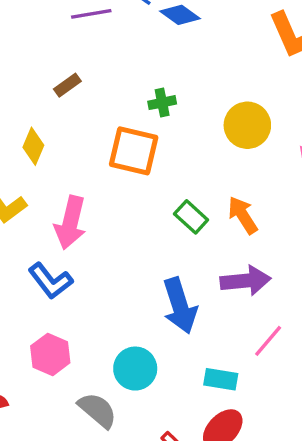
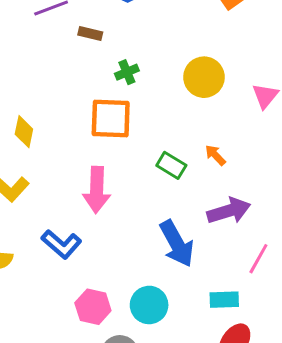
brown rectangle: (67, 85) -> (90, 33), moved, turned 60
orange arrow: (243, 215) -> (215, 155), size x0.7
pink arrow: (70, 223) -> (97, 190), moved
pink hexagon: (50, 354) -> (93, 307), moved

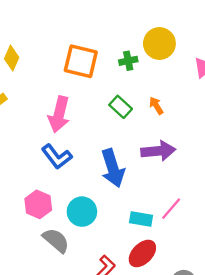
green cross: (127, 72) -> (128, 61), moved
blue L-shape: (61, 244) -> (57, 157), moved
pink line: (258, 259) -> (171, 209), moved

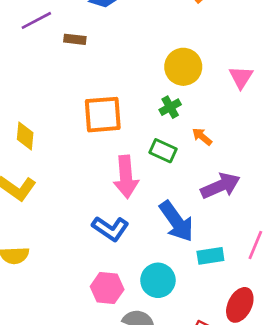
green cross: (128, 61) -> (170, 107), moved
pink arrow: (59, 114) -> (126, 177), moved
cyan rectangle: (141, 219) -> (210, 256), moved

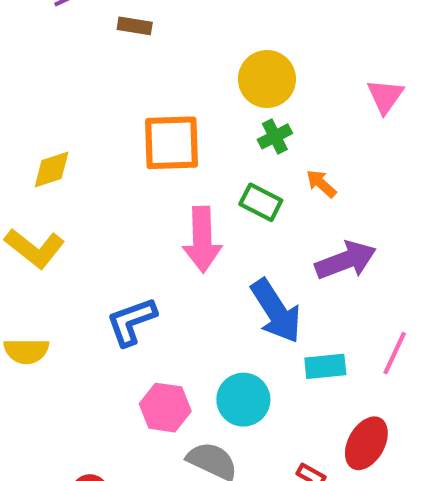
yellow circle: (183, 67) -> (267, 79), moved
yellow diamond: (25, 136) -> (52, 170), turned 64
blue L-shape: (110, 229) -> (131, 322), moved, turned 123

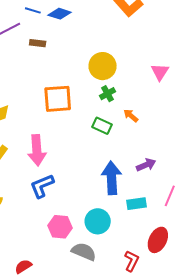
pink arrow: (202, 239) -> (37, 150), moved
purple arrow: (346, 260) -> (146, 165), moved, size x0.7
blue arrow: (276, 311) -> (112, 178), turned -148

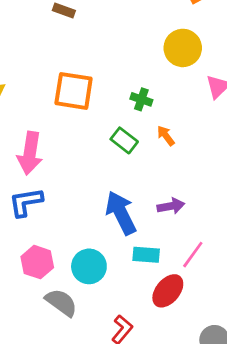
yellow circle: (103, 66) -> (183, 48), moved
green cross: (107, 94) -> (141, 99), turned 35
blue arrow: (112, 178) -> (121, 213), turned -36
red ellipse: (158, 240) -> (168, 291), moved

